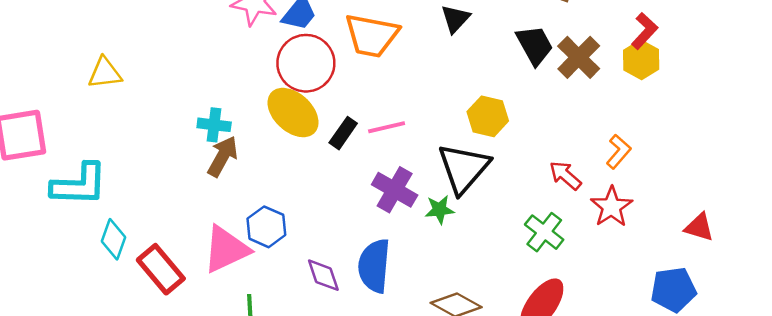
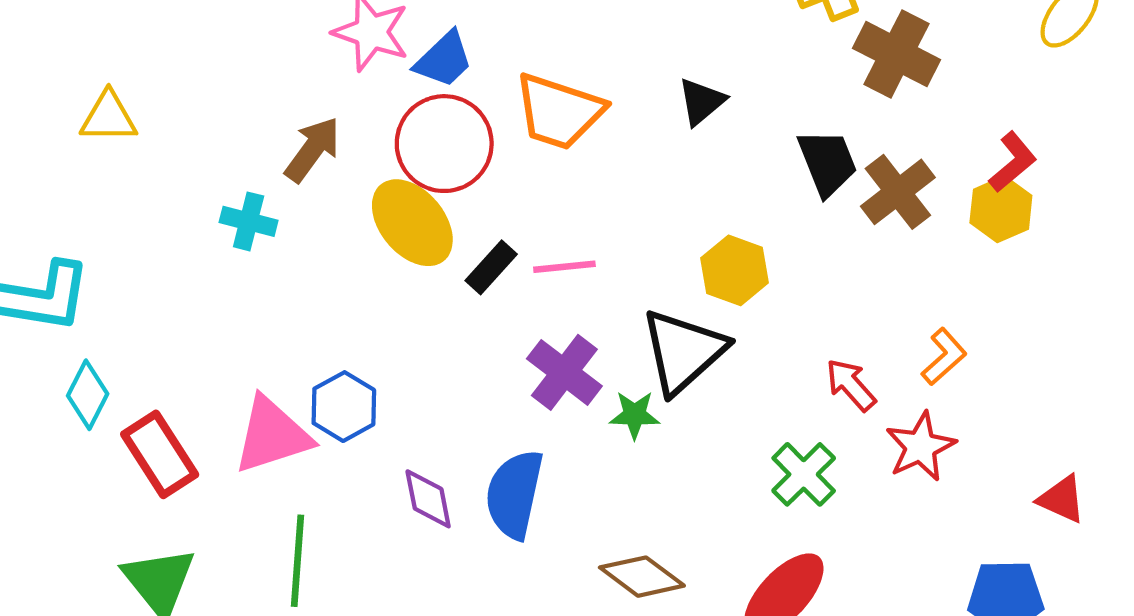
cyan cross: (214, 125) -> (249, 221), moved
brown arrow: (223, 156) -> (313, 149), moved

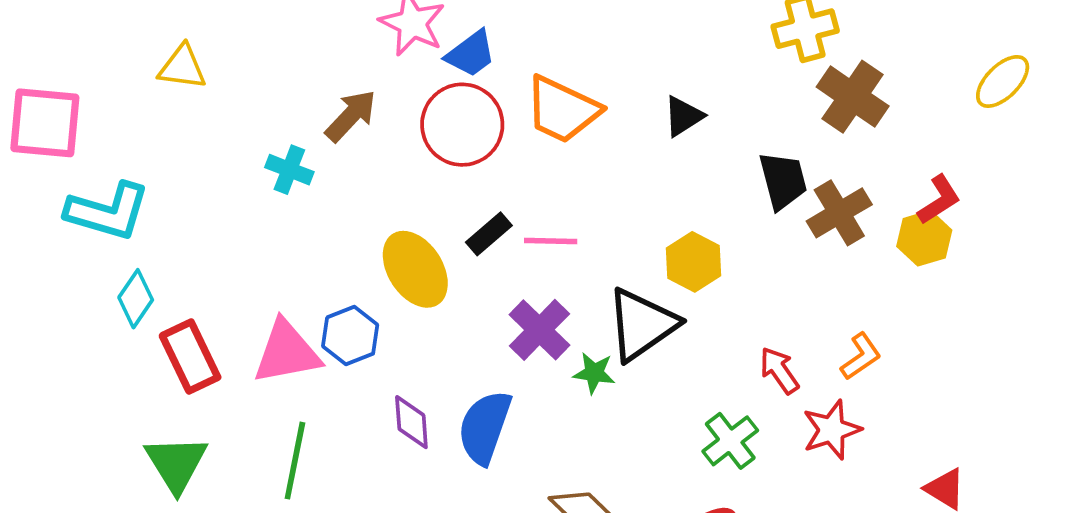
yellow ellipse: (412, 223) -> (415, 269), moved

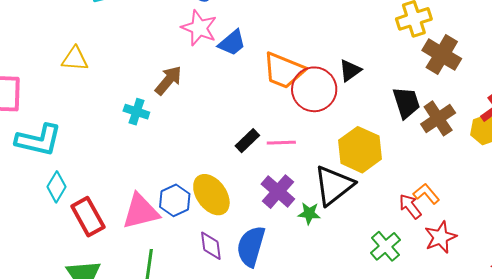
red circle: (462, 125) -> (314, 89), moved
yellow hexagon: (694, 262) -> (360, 150), size x1.4
yellow ellipse: (415, 269) -> (211, 195), moved
orange L-shape: (861, 356) -> (426, 194), moved, turned -92

